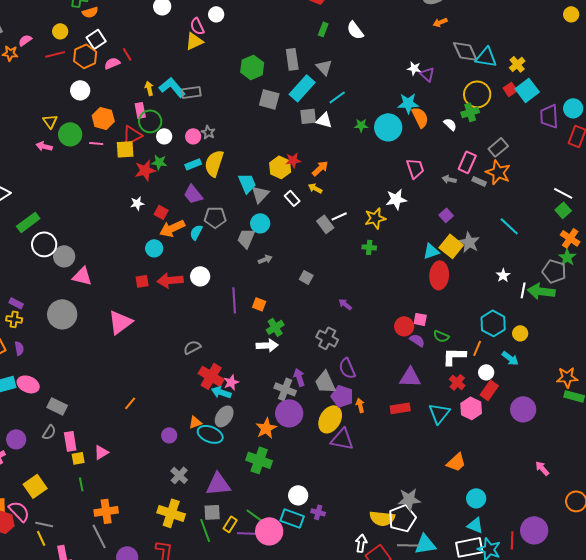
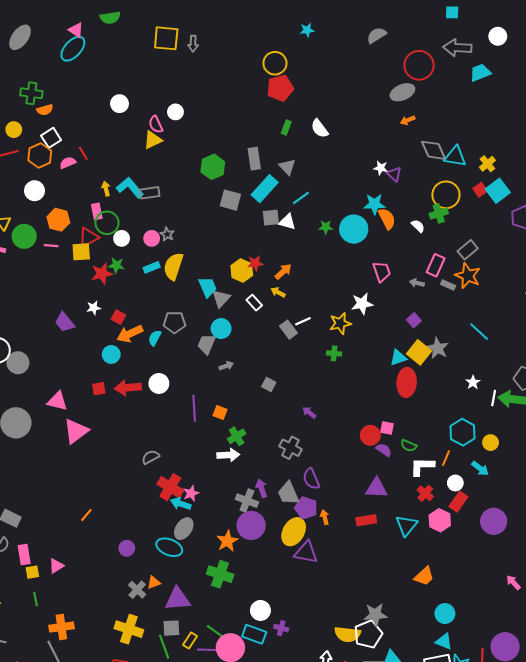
purple trapezoid: (193, 194) -> (65, 322), moved
pink triangle: (82, 276) -> (57, 401), moved
orange triangle: (195, 422) -> (154, 582), moved

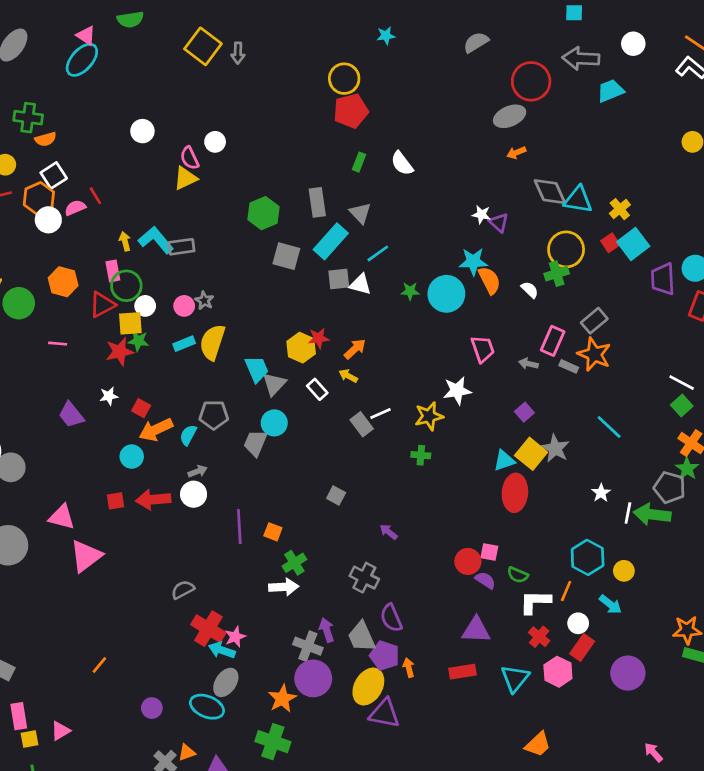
yellow square: (166, 38) -> (203, 46), turned 32
white circle: (35, 191) -> (48, 220), moved
pink line: (51, 246) -> (58, 344), moved
yellow square: (81, 252) -> (130, 323), moved
gray arrow: (226, 366) -> (198, 471), moved

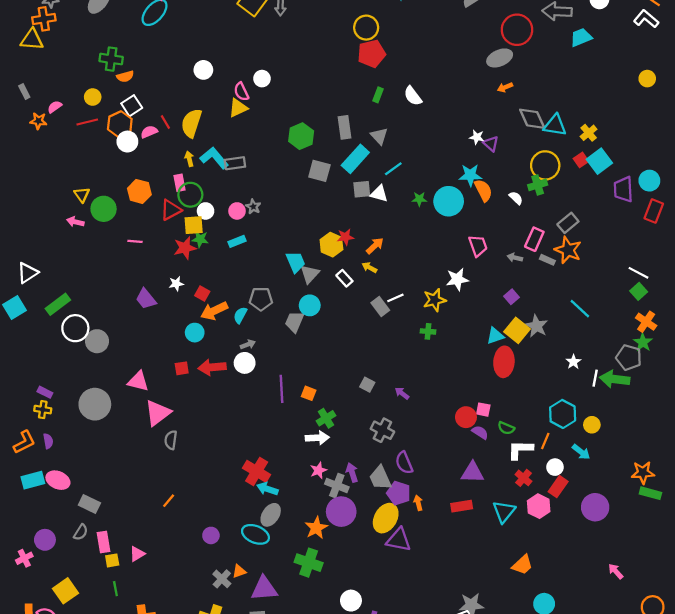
yellow semicircle: (212, 342) -> (191, 123), moved
gray square: (336, 496) -> (367, 385), moved
gray semicircle: (183, 590) -> (171, 440), moved, turned -54
pink star: (235, 637) -> (318, 470), moved

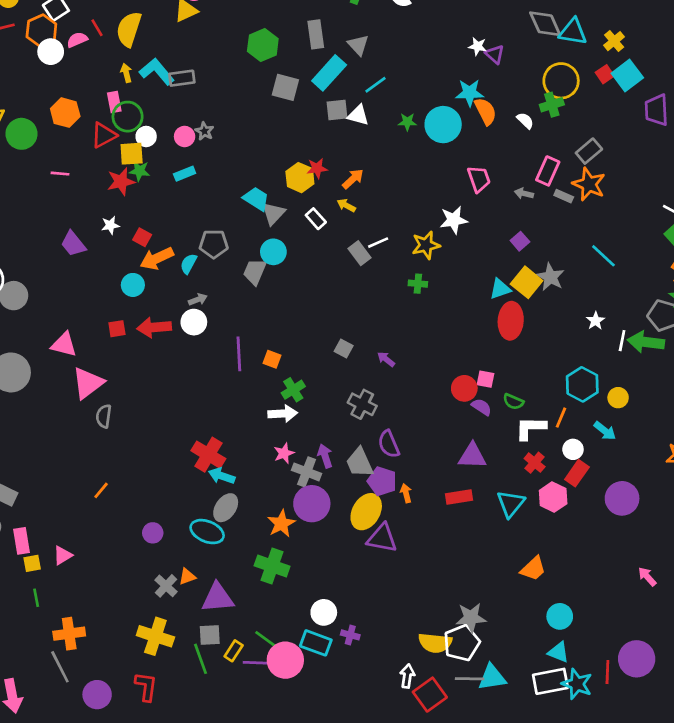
cyan trapezoid: (296, 262) -> (256, 199), turned -35

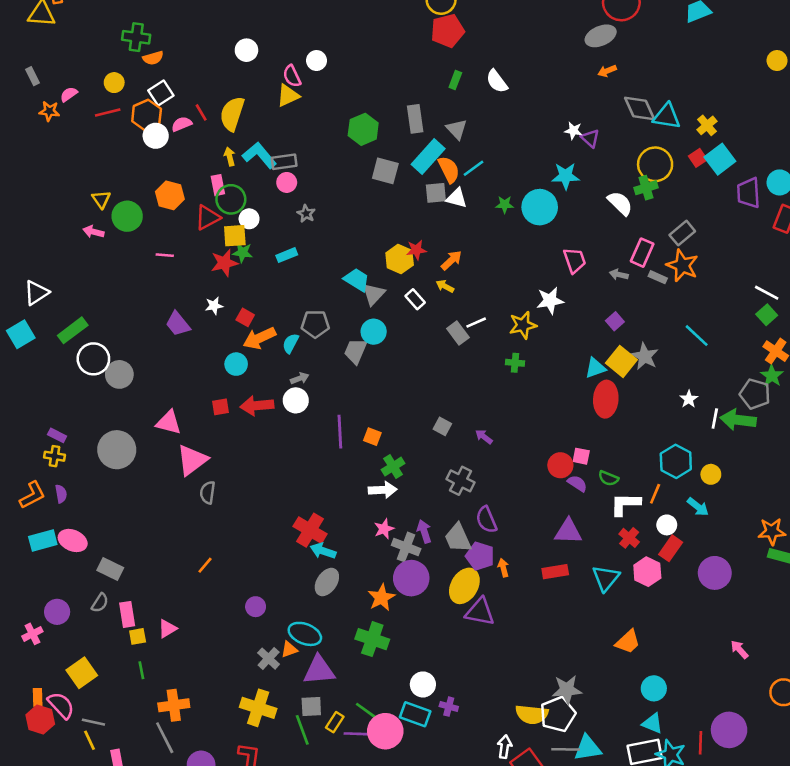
orange semicircle: (485, 111) -> (449, 169), moved
white semicircle: (525, 121) -> (620, 203), size x1.5
pink circle: (185, 136) -> (287, 182), moved
cyan ellipse: (207, 532) -> (305, 634), moved

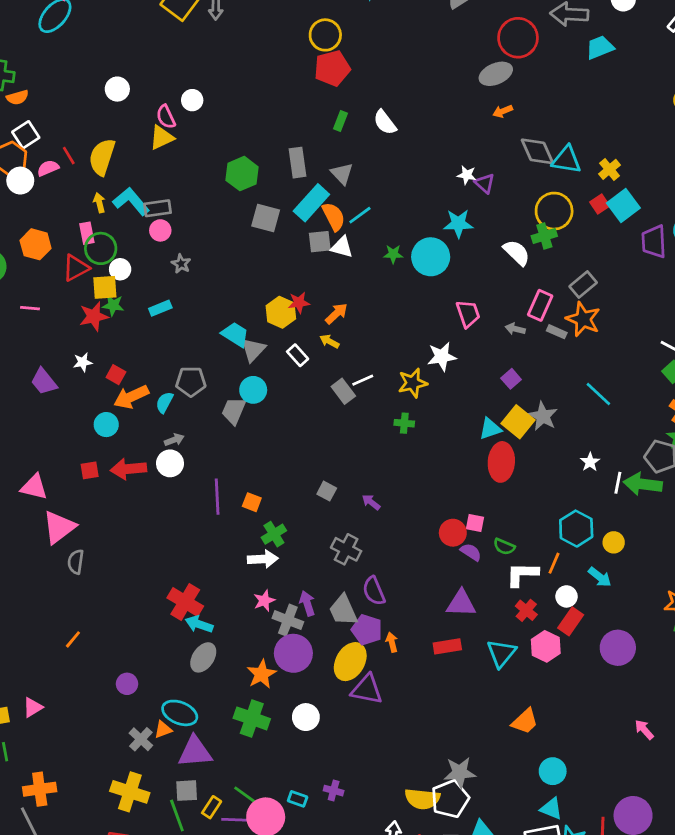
white circle: (423, 684) -> (306, 717), moved
cyan rectangle: (415, 714) -> (298, 799), size x0.6

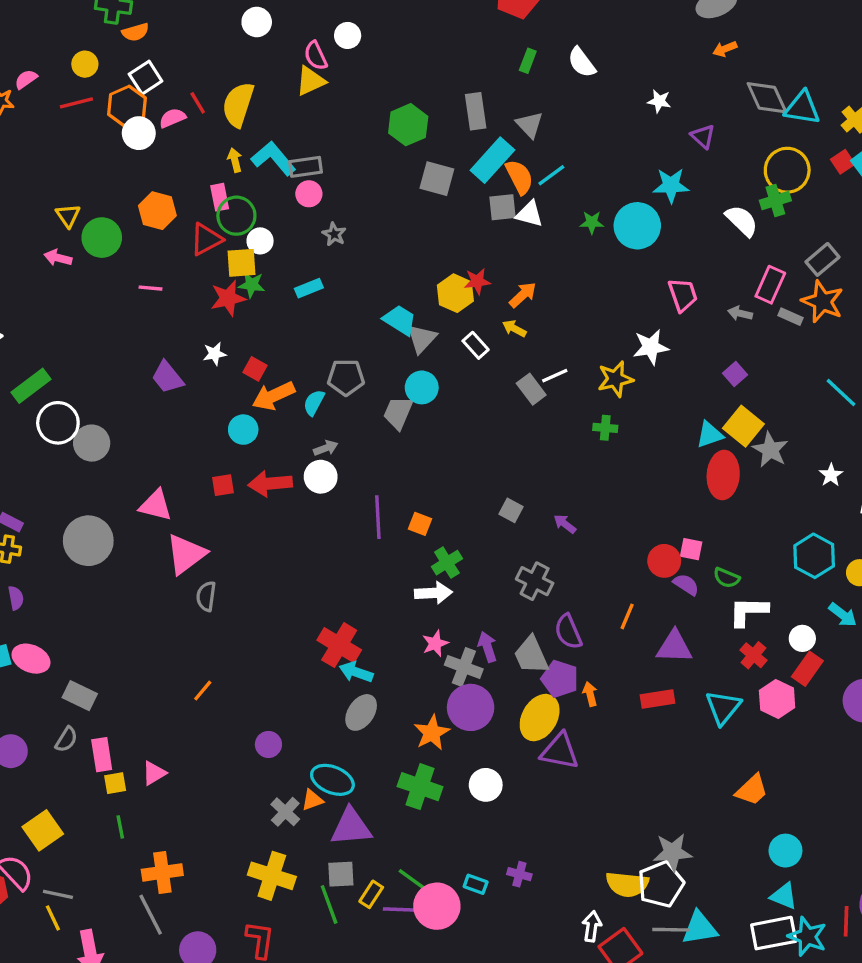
white star: (467, 175) -> (659, 101), moved
gray star: (543, 416) -> (770, 450), moved
orange line: (554, 563) -> (627, 616), moved

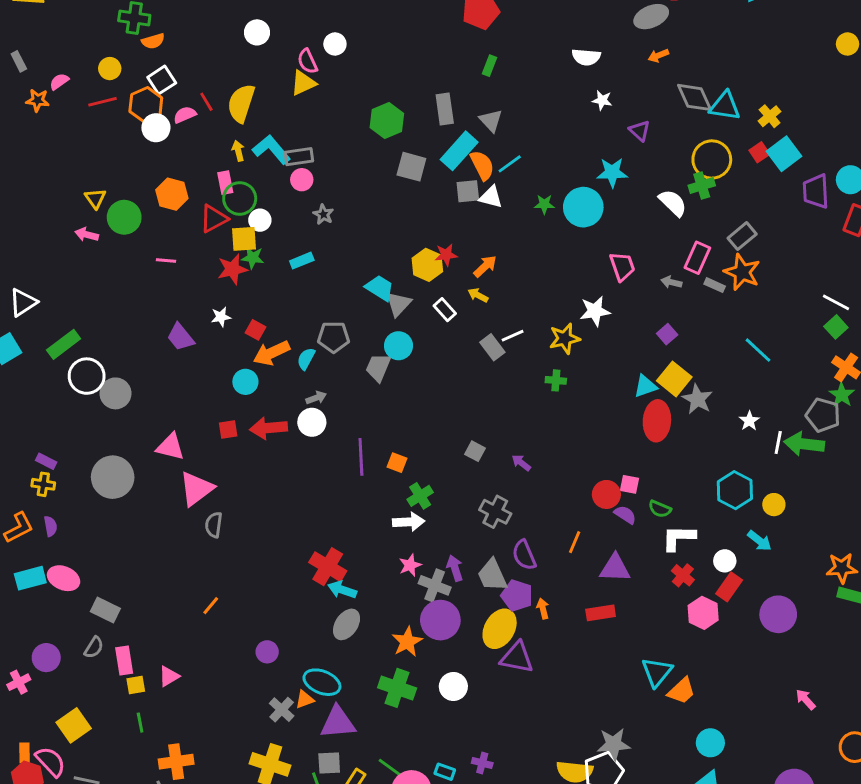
white semicircle: (582, 62) -> (586, 57), moved, turned -48
cyan triangle: (723, 707) -> (657, 672), moved

